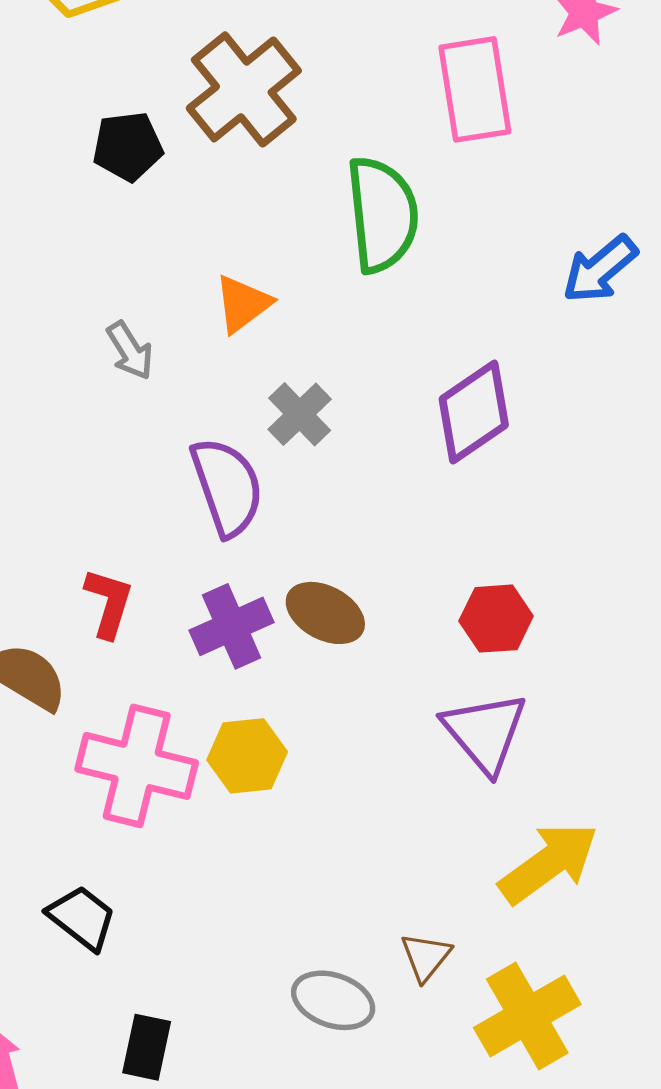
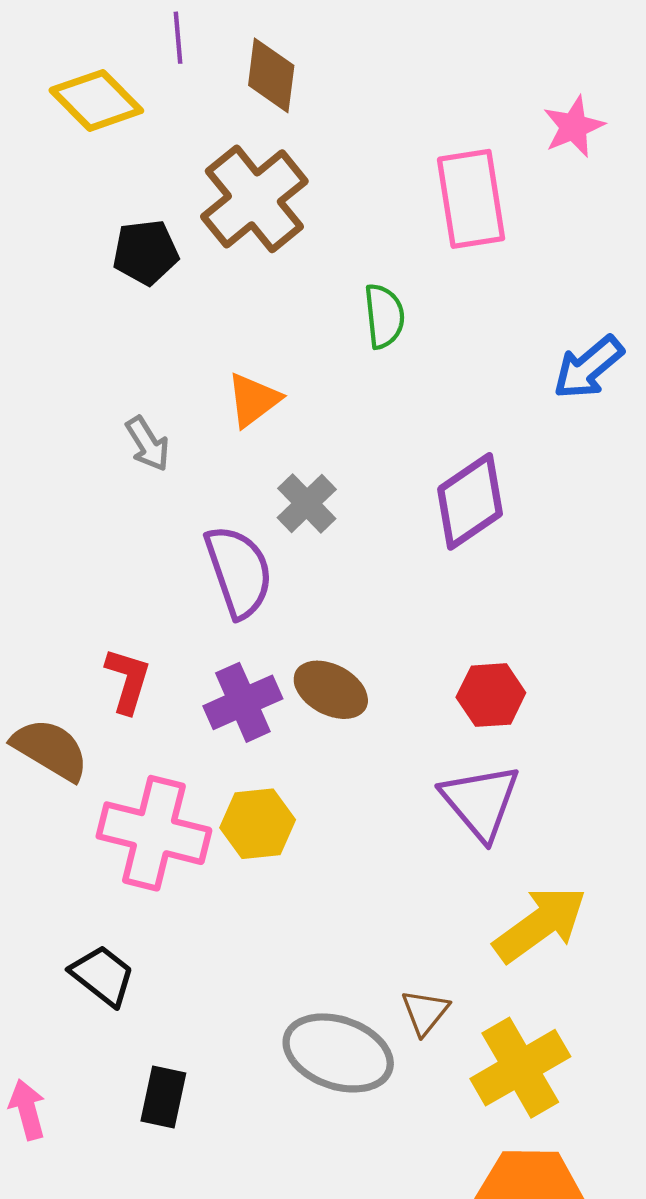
green semicircle: (382, 214) -> (384, 316), size x0.6
gray ellipse: (333, 1000) -> (338, 1053), size x1.4

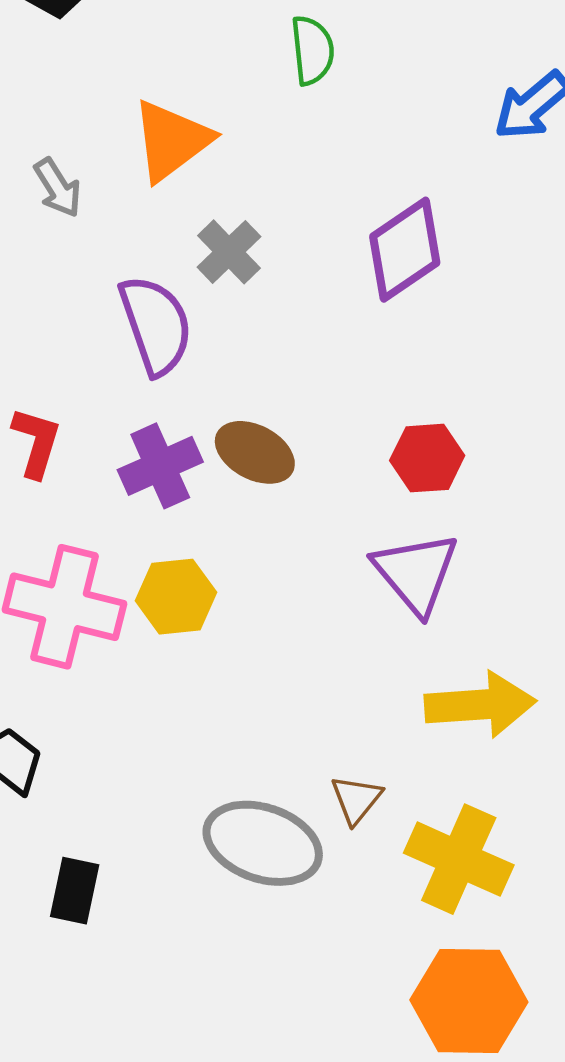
orange triangle: (253, 400) -> (171, 140), size x1.4
yellow arrow: (540, 924) -> (480, 705), turned 32
yellow cross: (520, 1068) -> (459, 859), turned -36

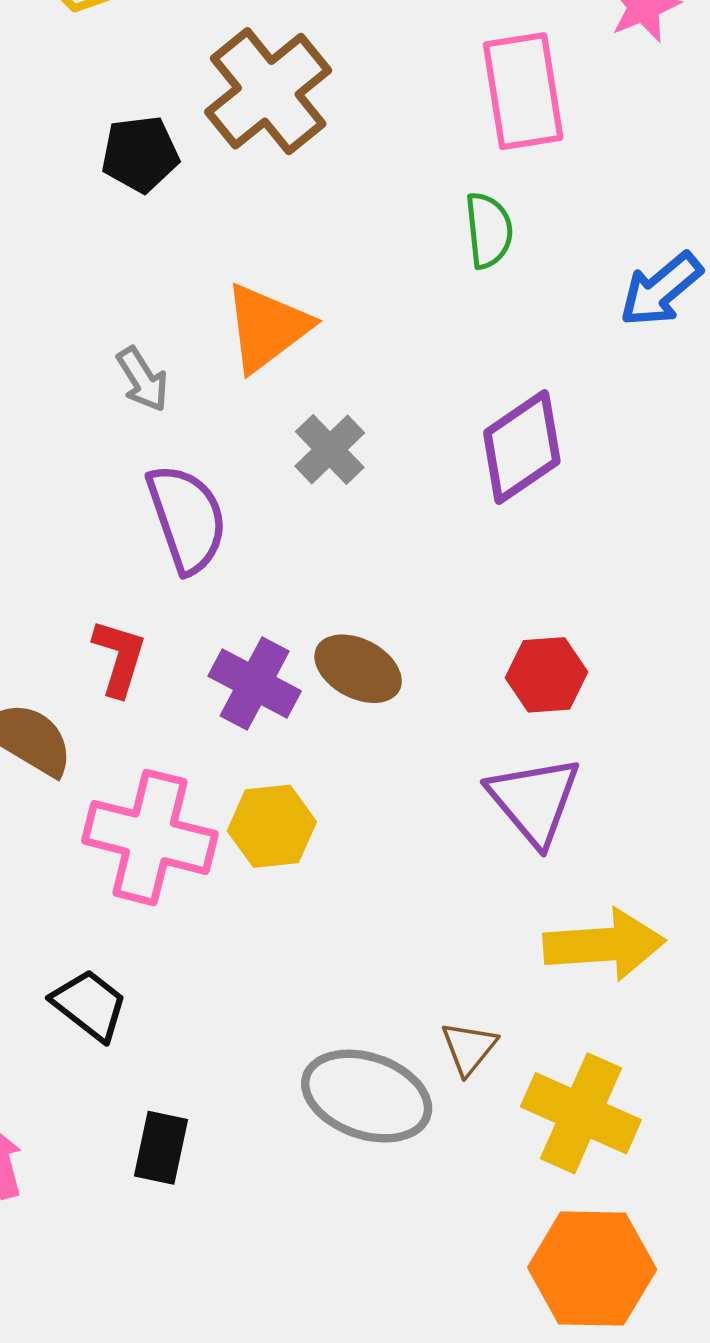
green semicircle: (312, 50) -> (489, 230), moved
purple semicircle: (156, 325) -> (187, 518), moved
purple cross: (160, 466) -> (255, 683), turned -38

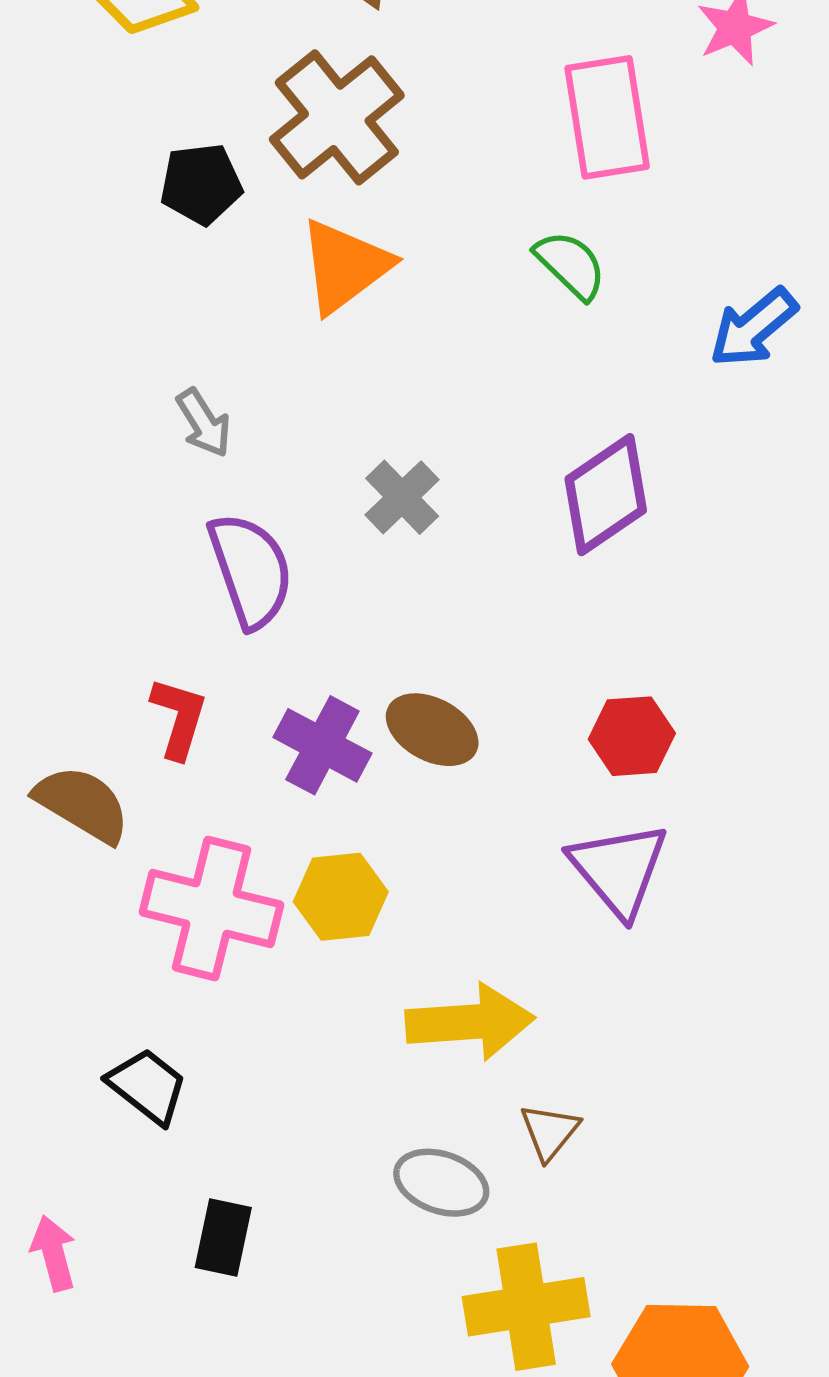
green semicircle: (489, 230) -> (571, 265), turned -40
orange triangle: (267, 328) -> (345, 266), moved
yellow arrow: (604, 945) -> (470, 1022), moved
gray ellipse: (367, 1096) -> (441, 1183), size x0.7
yellow cross: (581, 1113) -> (526, 1307), moved, turned -33

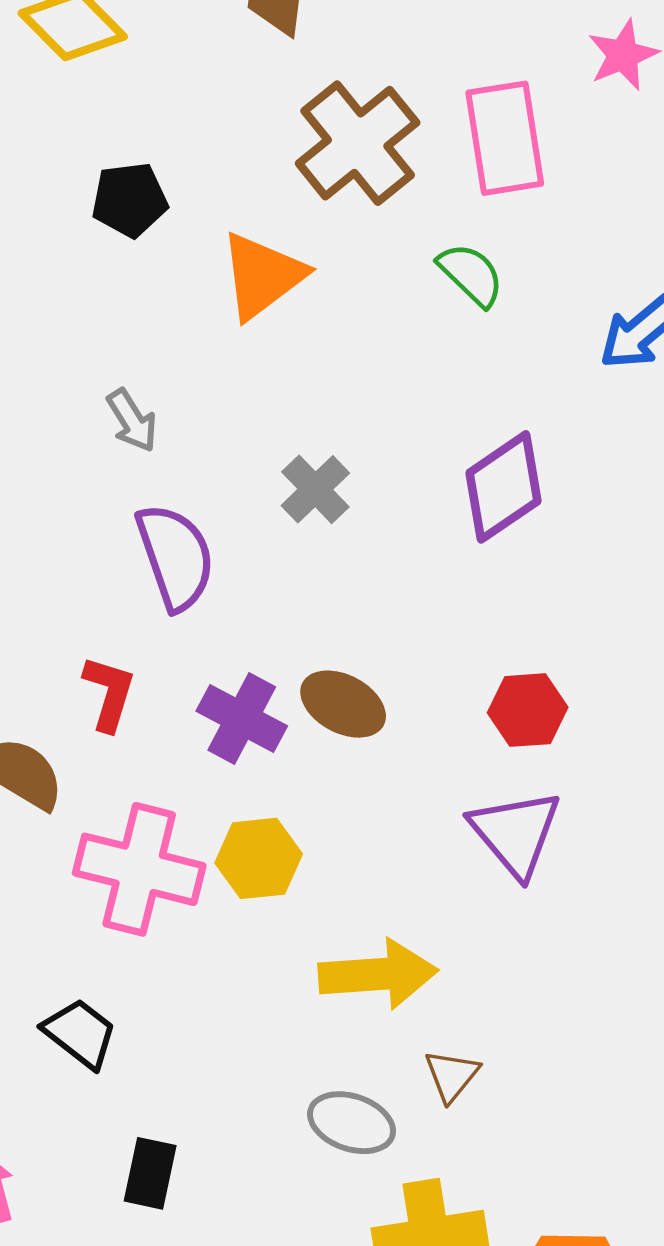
brown cross: (337, 117) -> (358, 143), moved

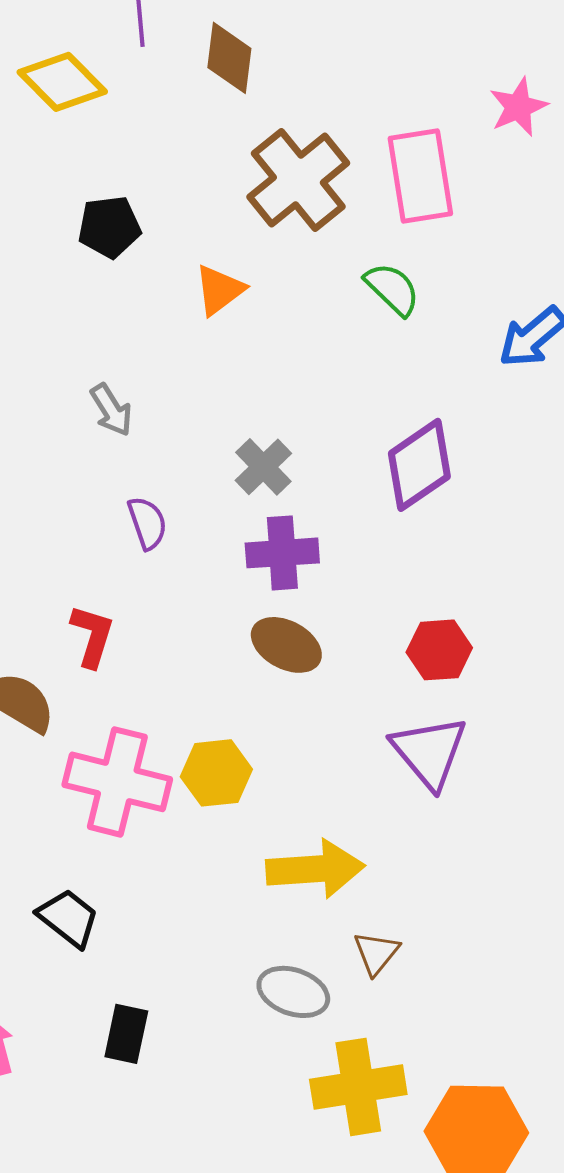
orange triangle: (262, 276) -> (219, 290), size x0.7
purple semicircle: (175, 557) -> (147, 523), size x0.6
purple cross: (242, 719) -> (282, 553), moved, turned -32

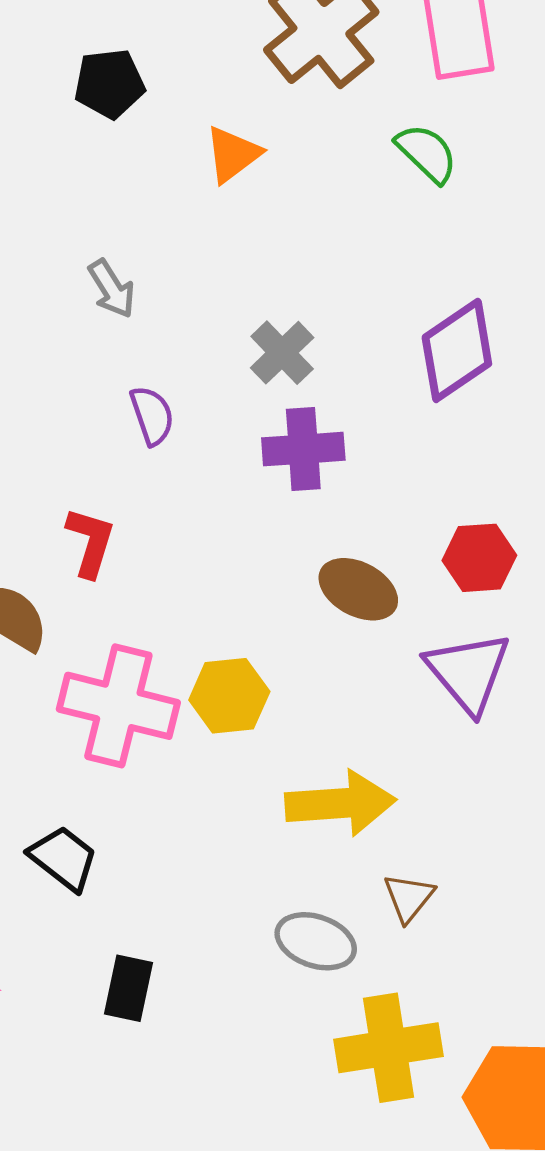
brown ellipse: (286, 645) -> (358, 589), moved

